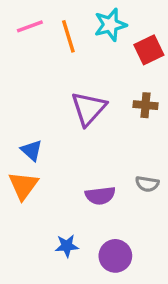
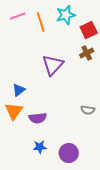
brown cross: (146, 105) -> (87, 53), moved, turned -32
blue triangle: (32, 150) -> (19, 90), turned 40
purple semicircle: (100, 196) -> (38, 118), moved

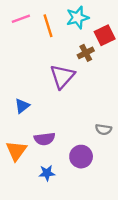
brown cross: (87, 53) -> (86, 53), moved
orange triangle: (14, 111) -> (16, 151), moved
purple circle: (69, 153) -> (81, 157), moved

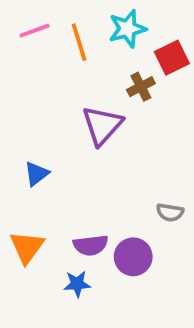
purple semicircle: (45, 139) -> (91, 245), moved

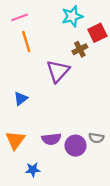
orange line: (79, 42) -> (26, 42), moved
gray semicircle: (170, 212) -> (96, 138), moved
blue star: (77, 284) -> (33, 170), moved

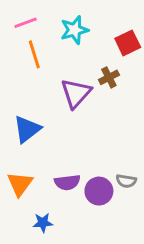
cyan star: (72, 16) -> (74, 30), moved
brown cross: (80, 49) -> (109, 77), moved
blue triangle: (21, 98) -> (27, 129), size x1.5

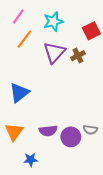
pink line: (26, 23) -> (18, 16), turned -35
orange line: (34, 54) -> (24, 39), turned 54
purple triangle: (76, 93) -> (54, 52), moved

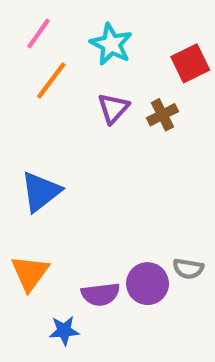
cyan star: (53, 22) -> (111, 44), turned -30
purple triangle: (54, 52) -> (113, 108), size x0.7
purple semicircle: (48, 131) -> (100, 294), moved

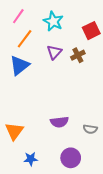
blue triangle: (41, 192) -> (19, 65), moved
purple circle: (147, 284) -> (71, 158), moved
purple semicircle: (100, 294) -> (59, 122), moved

